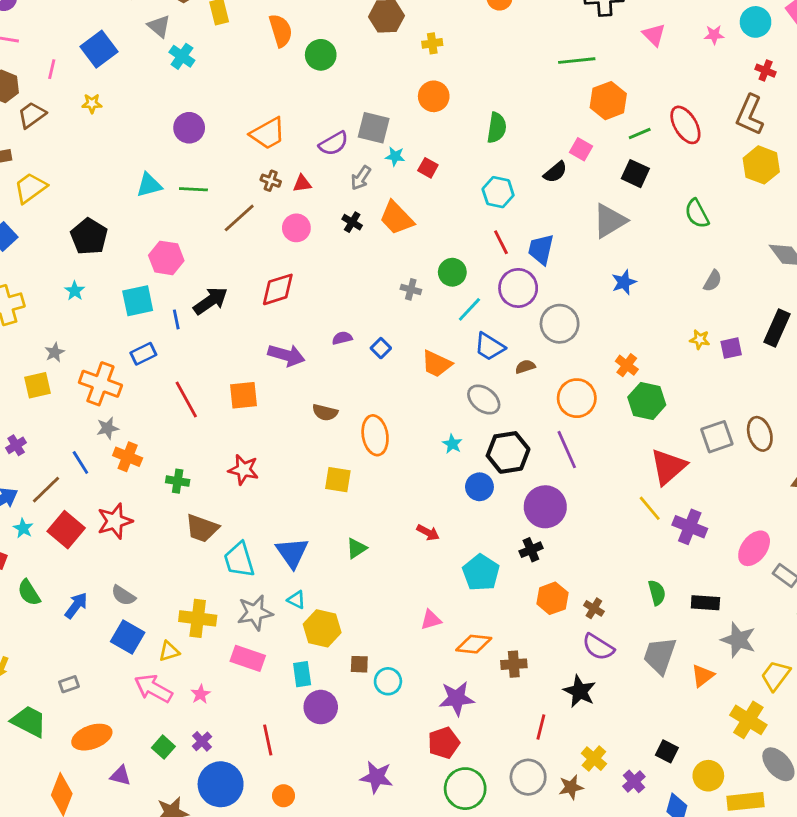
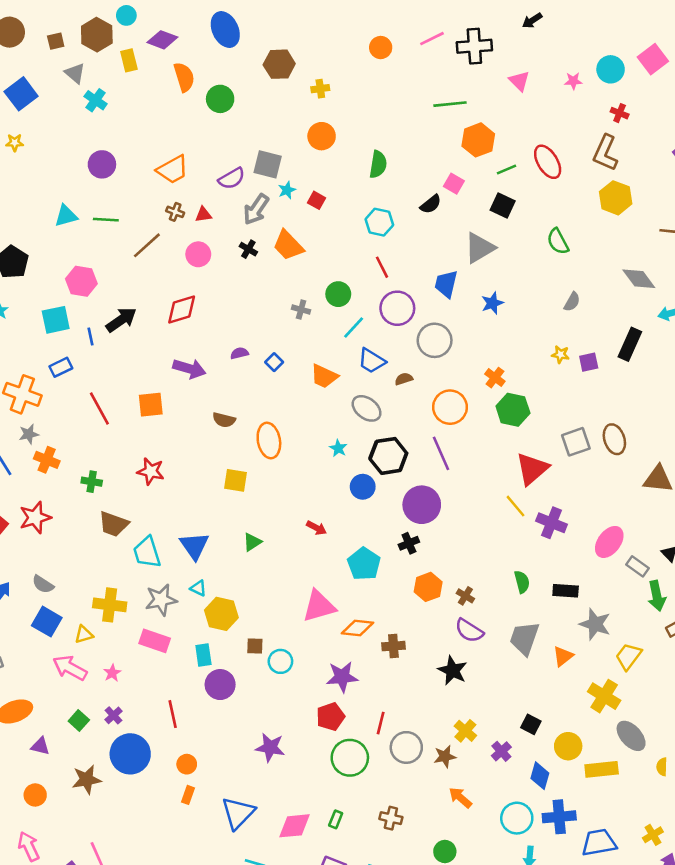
cyan star: (395, 156) -> (287, 190), turned -30
gray arrow: (361, 178) -> (256, 209), size x1.4
blue trapezoid: (541, 249) -> (446, 284), moved
pink triangle: (431, 620) -> (319, 606), size x1.8
red line: (541, 727) -> (381, 723), moved

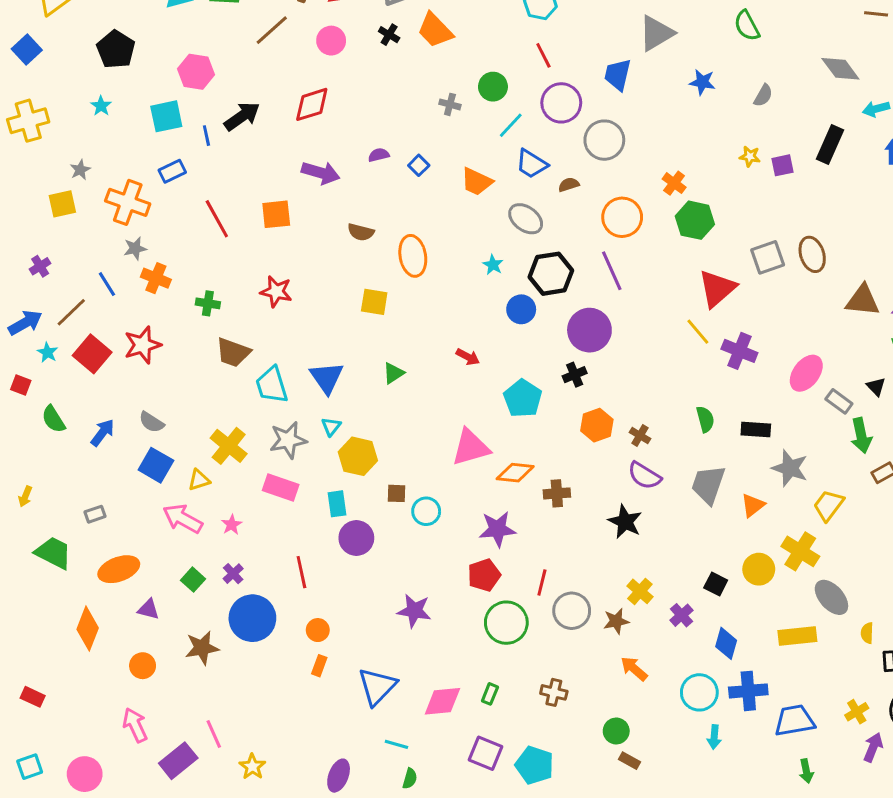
blue star: (492, 303) -> (702, 82), moved, turned 30
cyan triangle: (198, 588) -> (331, 427), turned 42
yellow cross: (110, 605) -> (229, 446), turned 32
yellow circle: (568, 746) -> (759, 569), moved

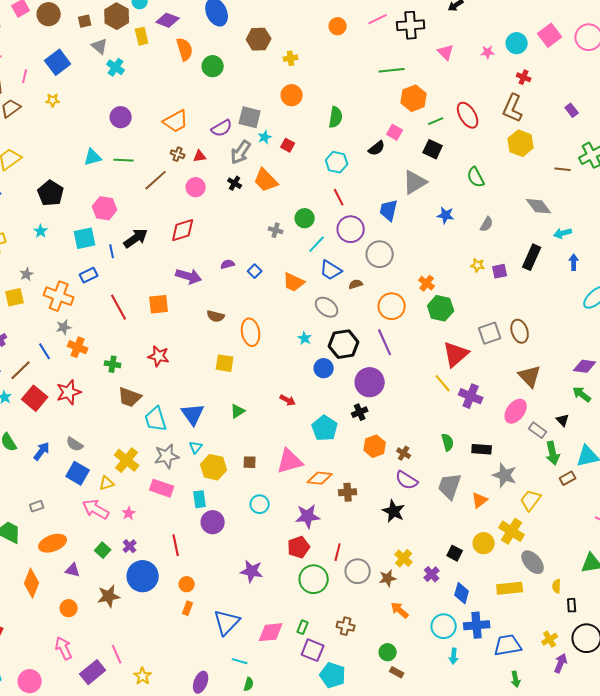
brown triangle: (863, 300) -> (530, 376), moved, turned 40
brown square: (396, 493) -> (250, 462), moved
purple square: (486, 753) -> (313, 650), moved

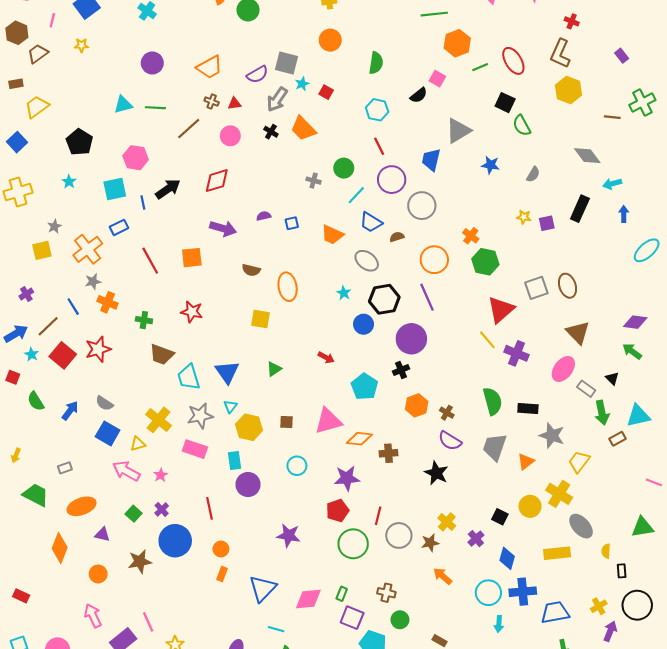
black square: (433, 149) -> (505, 103), moved
blue square: (255, 271) -> (292, 223), turned 32
orange cross: (59, 296) -> (88, 249), turned 32
green semicircle: (448, 442) -> (493, 401), size x1.5
green circle: (388, 652) -> (400, 620), moved

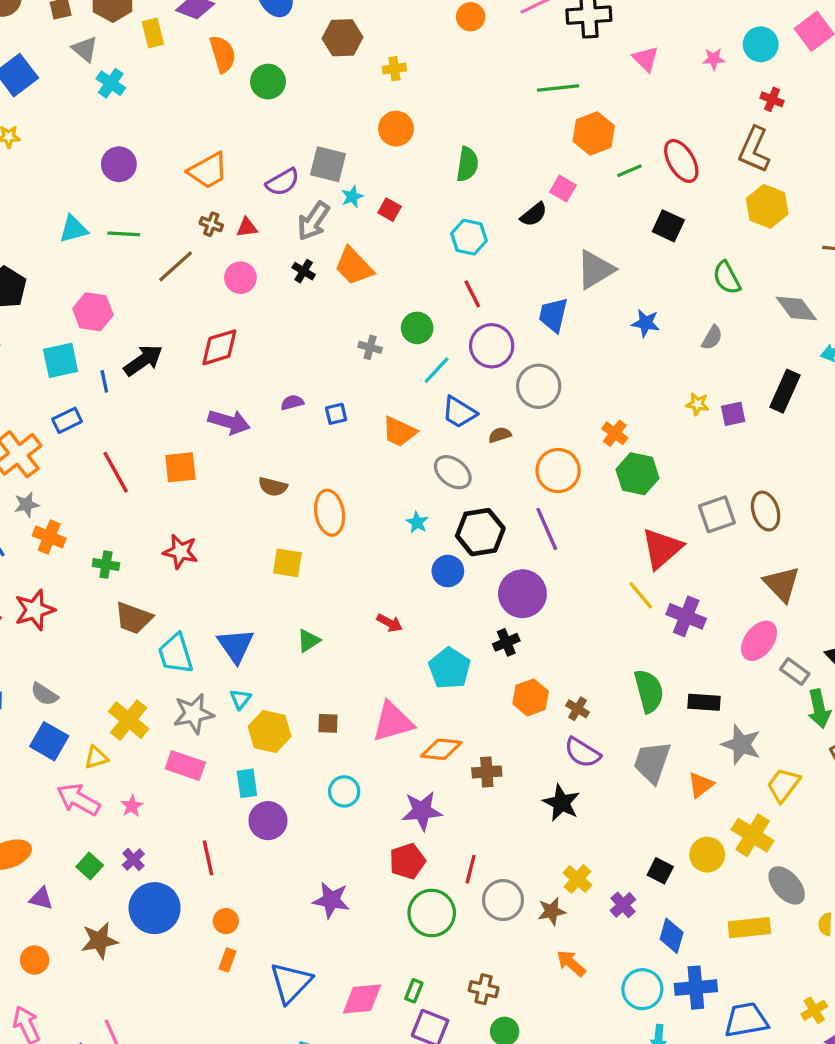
green semicircle: (522, 125) -> (727, 278), moved

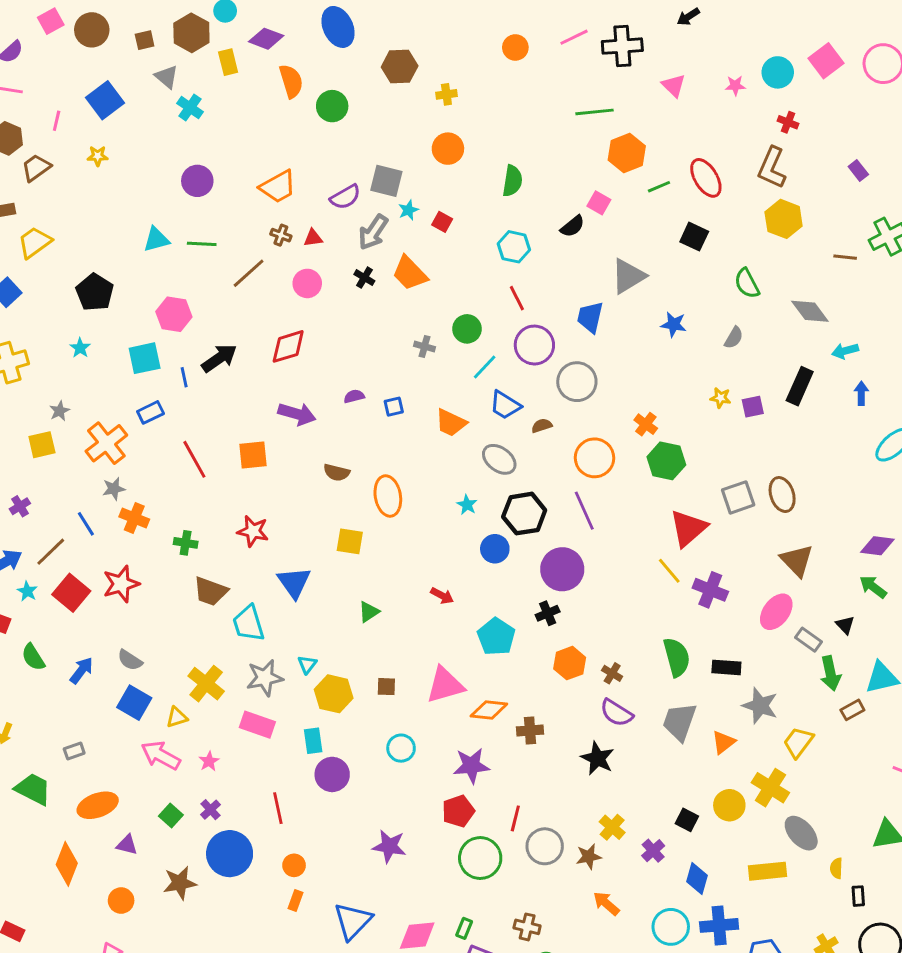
blue triangle: (236, 646) -> (294, 582), moved

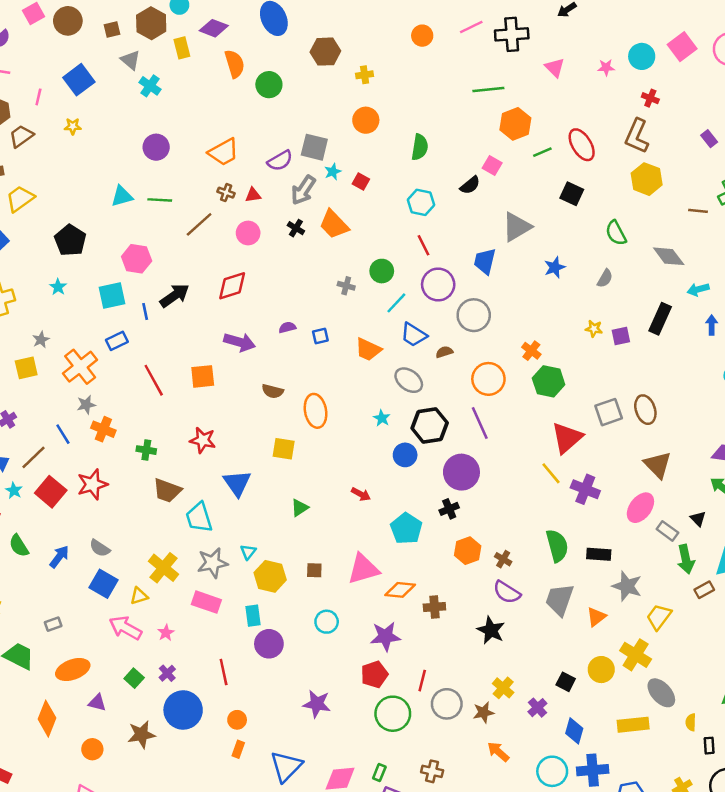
blue star: (674, 324) -> (555, 267), turned -30

